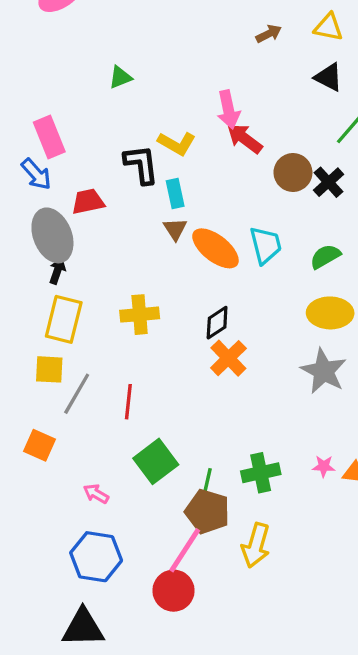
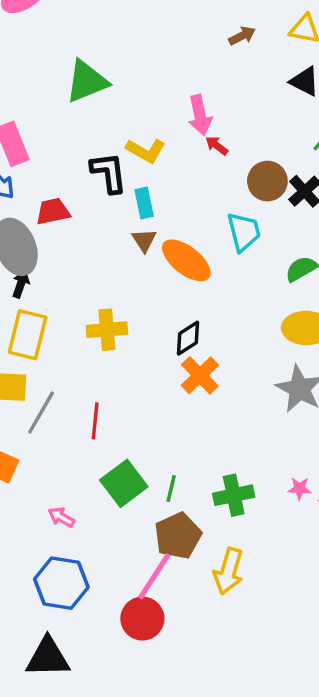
green triangle: (120, 77) -> (87, 81), size x1.8
red arrow: (245, 139) -> (217, 146), size x0.6
cyan trapezoid: (266, 245) -> (244, 232), moved
green line: (207, 481) -> (171, 488), moved
brown pentagon: (207, 511) -> (178, 536), turned 30

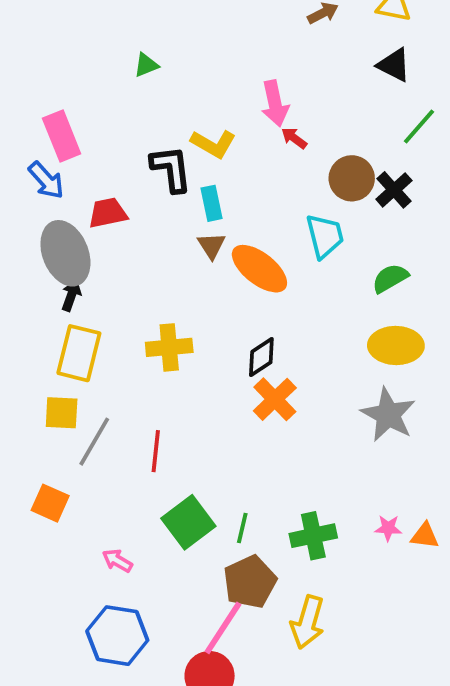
green triangle: (87, 81) -> (146, 65), size x0.5

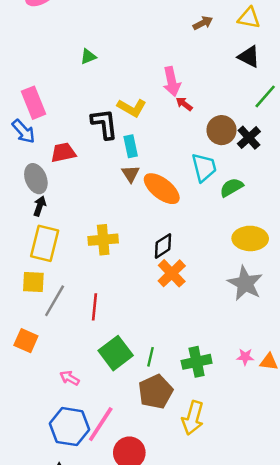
gray ellipse: (65, 253) -> (36, 179), size x0.7
green semicircle: (390, 278) -> (231, 187), moved
pink line: (223, 628) -> (101, 424), moved

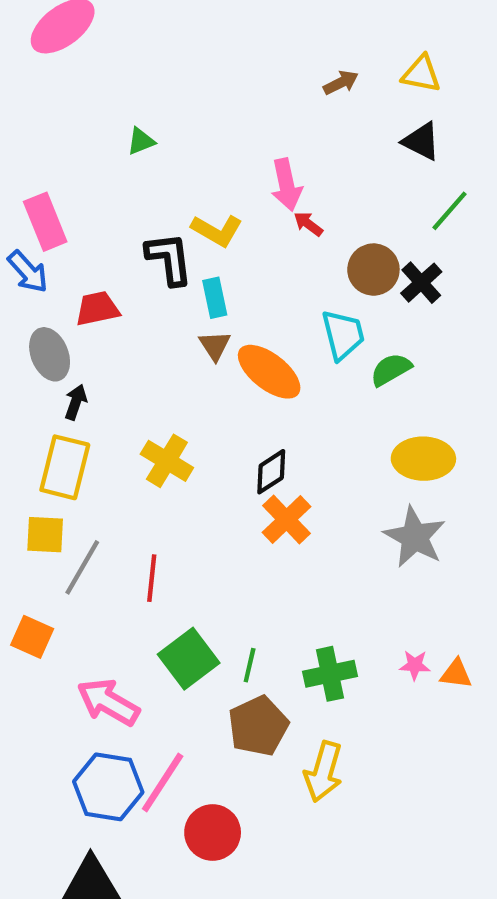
black arrow: (40, 206) -> (76, 402), moved
yellow cross: (103, 240) -> (167, 461), turned 36
pink arrow: (70, 378) -> (108, 702), size x1.8

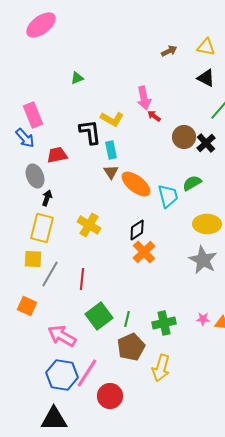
cyan trapezoid: (343, 335) -> (168, 196), moved

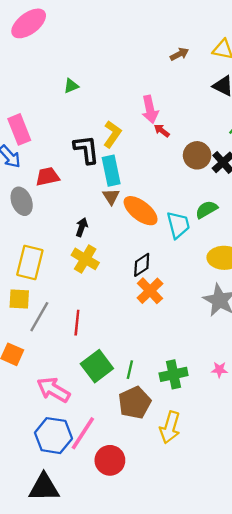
yellow L-shape: (112, 119) -> (112, 134), turned -85
cyan rectangle: (111, 150) -> (111, 171), size x1.4
black arrow: (47, 198) -> (82, 227), moved

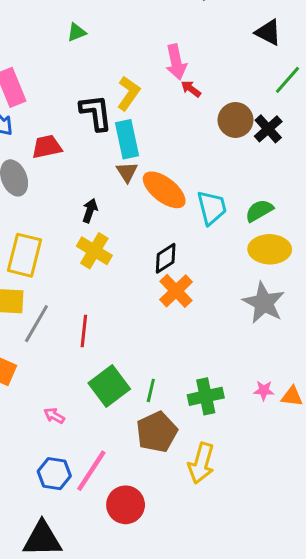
green semicircle: (206, 210) -> (259, 211), moved
pink arrow: (53, 390) -> (54, 416), size x0.5
blue hexagon: (53, 436) -> (54, 474), size x0.7

